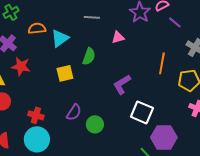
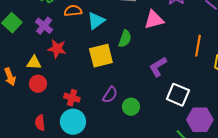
pink triangle: (118, 37) -> (154, 20), size x1.5
yellow square: (65, 73) -> (101, 56), size x1.4

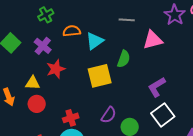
red star: (57, 49) -> (56, 69), turned -30
white square: (178, 95) -> (163, 115), moved, turned 30
red cross: (72, 98) -> (71, 118), turned -35

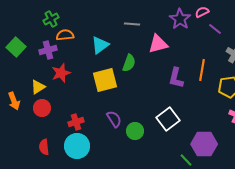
orange semicircle: (72, 31) -> (65, 35), moved
purple cross: (43, 46) -> (48, 50), turned 36
yellow triangle: (33, 83) -> (38, 87), turned -35
purple L-shape: (157, 87) -> (176, 78), moved, turned -45
purple semicircle: (109, 115) -> (114, 119), turned -66

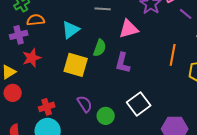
purple L-shape: (176, 78) -> (123, 63), moved
yellow square: (105, 80) -> (76, 65), turned 30

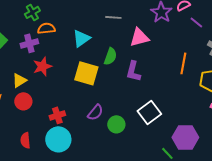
purple semicircle: (85, 104) -> (95, 112), turned 72

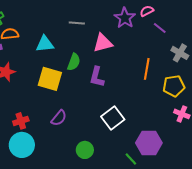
cyan triangle: (81, 38) -> (45, 44), turned 30
green circle: (116, 124) -> (85, 150), moved

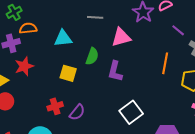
purple line: (160, 28) -> (178, 30), moved
yellow square: (50, 79) -> (68, 73), size x0.7
red cross: (21, 121) -> (55, 106), moved

